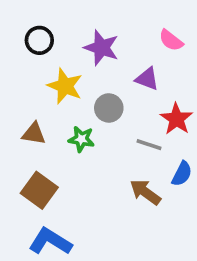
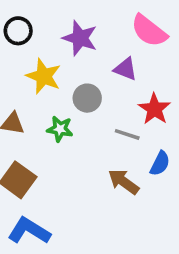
pink semicircle: (171, 40) -> (149, 31), size x1.5

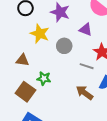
green star: (60, 129) -> (44, 78), moved

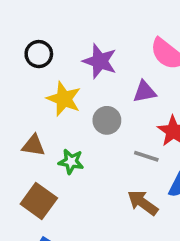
purple triangle: (86, 30) -> (145, 92), turned -32
green star: (44, 78) -> (71, 162), moved

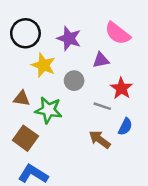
black circle: (39, 54) -> (25, 33), size x1.5
green star: (71, 162) -> (48, 110), size x1.5

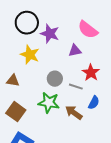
black circle: (25, 33) -> (27, 23), moved
gray circle: (74, 81) -> (55, 79), moved
green star: (48, 110) -> (49, 103), moved

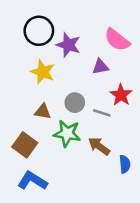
brown triangle: (13, 81) -> (43, 112), moved
blue semicircle: (94, 103) -> (125, 164), moved, turned -32

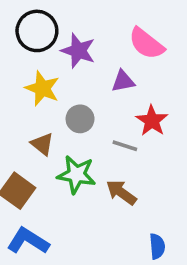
gray circle: (75, 103) -> (80, 119), moved
brown triangle: (43, 112) -> (42, 144), turned 30
blue semicircle: (125, 164) -> (157, 246), moved

